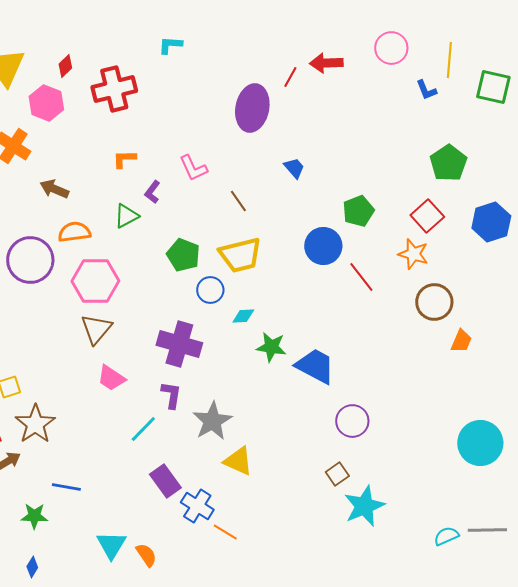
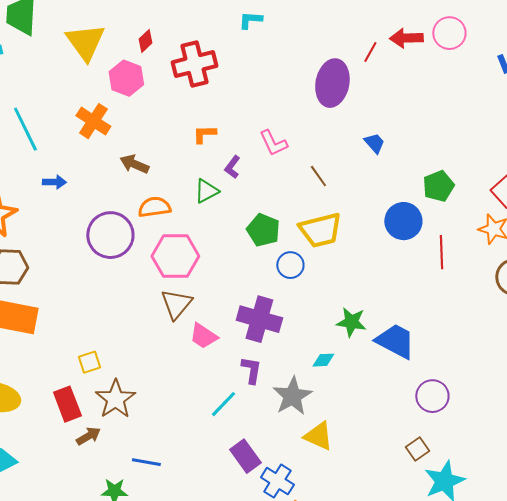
pink circle: (391, 48) -> (449, 33), moved
red line: (361, 277) -> (441, 252), turned 36
cyan diamond: (243, 316) -> (323, 360), moved
pink trapezoid: (111, 378) -> (203, 336), moved

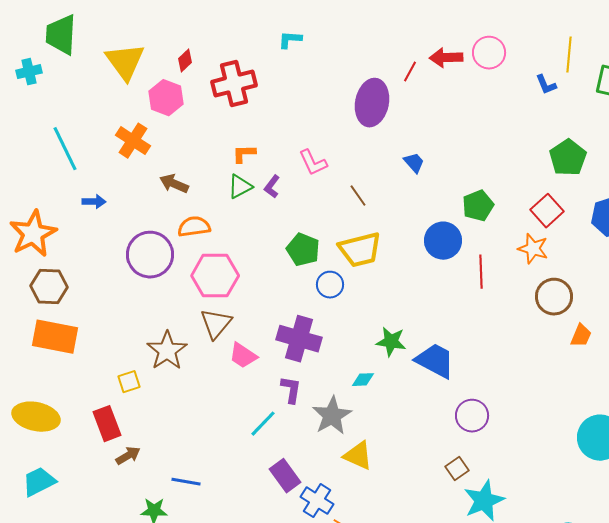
green triangle: (206, 191) -> (240, 187), moved
brown star: (115, 399) -> (167, 351), moved

